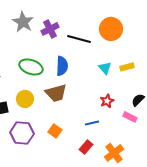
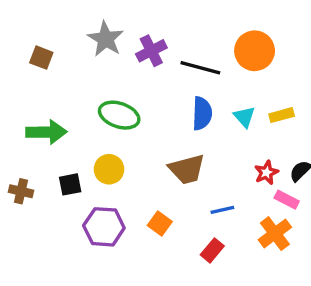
blue semicircle: (62, 66) -> (202, 113), moved
brown trapezoid: (56, 93) -> (187, 169), moved
red star: (107, 101) -> (266, 173), moved
orange cross: (114, 153) -> (275, 234), moved

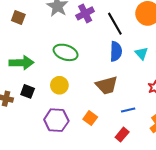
black line: (200, 68) -> (115, 24), turned 45
black square: (70, 184) -> (28, 91), moved, turned 32

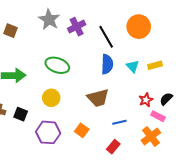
black square: (28, 91) -> (21, 114), moved

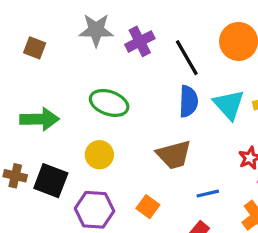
gray star: (49, 19) -> (96, 30), turned -30
cyan triangle: (133, 66) -> (229, 105), size x1.5
black square: (21, 114) -> (51, 181), size x1.5

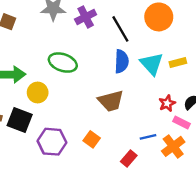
yellow circle: (99, 155) -> (38, 93), moved
blue line: (208, 194) -> (148, 137), moved

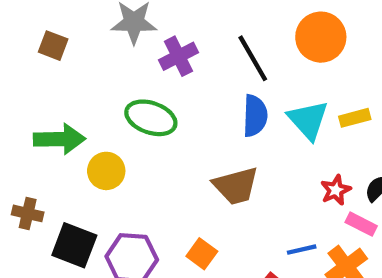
purple cross: (86, 17) -> (178, 56), moved
black square: (20, 120) -> (74, 245), moved

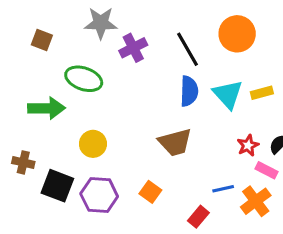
green ellipse: (151, 118) -> (84, 79), moved
yellow circle: (106, 171) -> (93, 144), moved

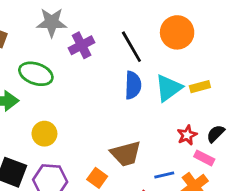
cyan triangle: (228, 94) -> (169, 88), turned 36
brown trapezoid: (175, 142) -> (126, 154), moved

